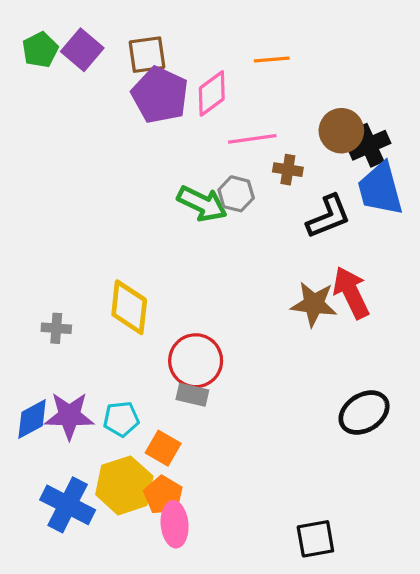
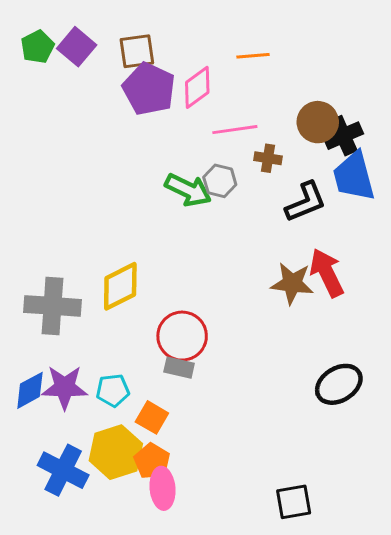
yellow diamond: (129, 307) -> (120, 286), turned 57
gray cross: (56, 328) -> (53, 306), size x2.0

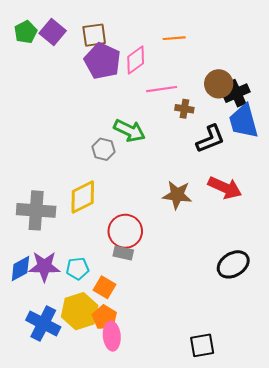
gray hexagon: (220, 181) -> (103, 149), moved
red arrow: (327, 273) -> (225, 188), turned 140
brown star: (292, 283) -> (177, 195), moved

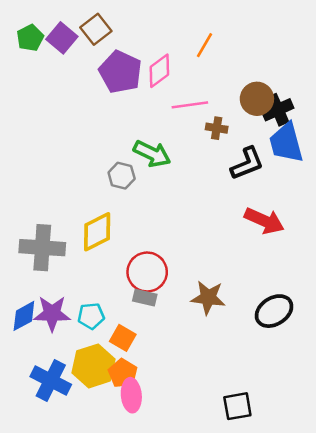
brown square: (94, 35) -> (96, 29), moved, turned -30
orange line: (174, 38) -> (204, 45), turned -55
brown star: (177, 195) -> (208, 298), moved

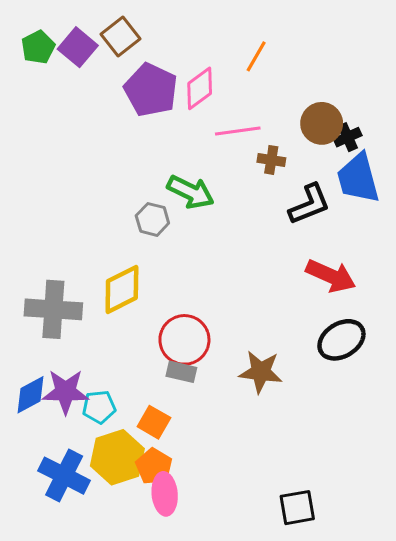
black cross: (278, 110) -> (348, 137), size x0.7
black ellipse: (274, 311) -> (341, 340), moved
cyan pentagon: (91, 316) -> (99, 407), moved

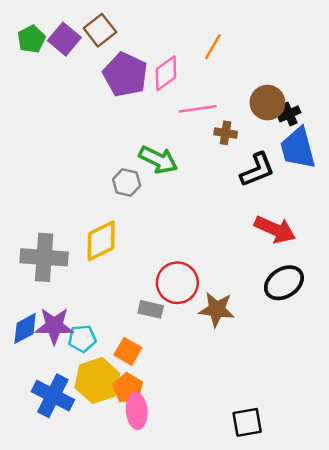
red circle: (184, 340) -> (177, 283), moved

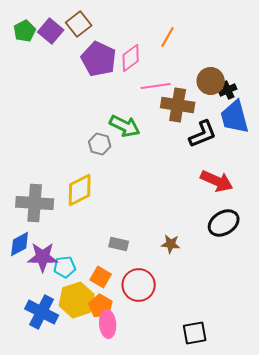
brown cross: (226, 133) -> (178, 105), size x1.8
red circle: (177, 283) -> (139, 285), moved
brown star: (217, 309) -> (171, 244), size x0.7
blue diamond: (25, 328) -> (20, 244), moved

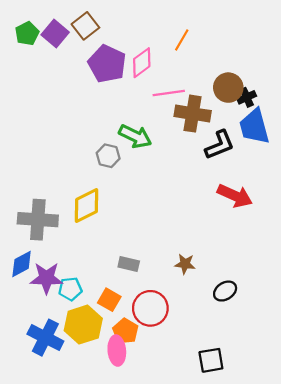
black ellipse: (224, 223) -> (225, 291), moved, size x0.7
orange pentagon: (101, 306) -> (125, 331), moved

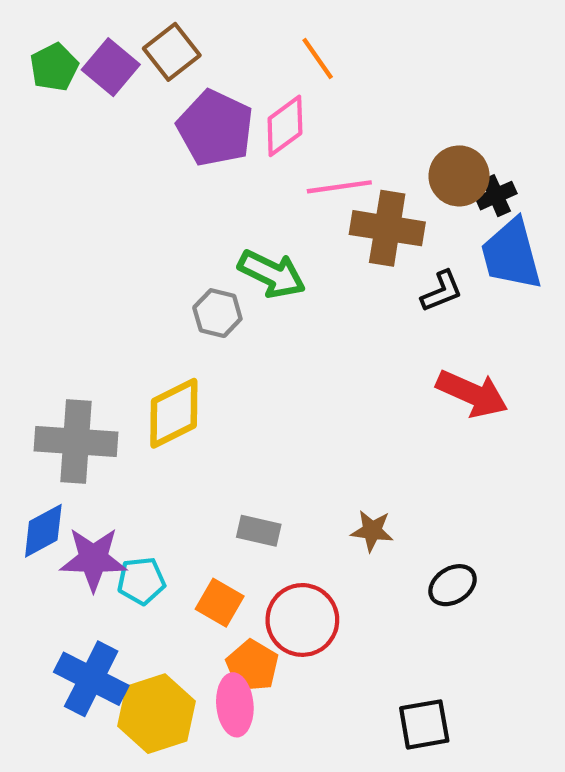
orange line: (182, 40) -> (318, 58), moved, turned -65
black L-shape: (220, 145) -> (442, 291), size x0.7
yellow hexagon: (83, 325) -> (156, 714), moved

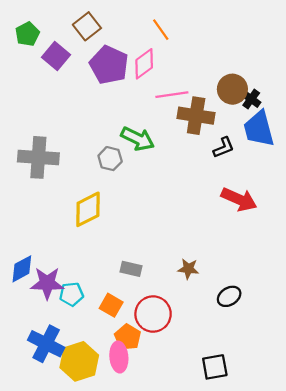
purple square: (111, 67) -> (56, 56), moved
black cross: (496, 196) -> (251, 99), turned -30
gray cross: (76, 442) -> (38, 157), moved

